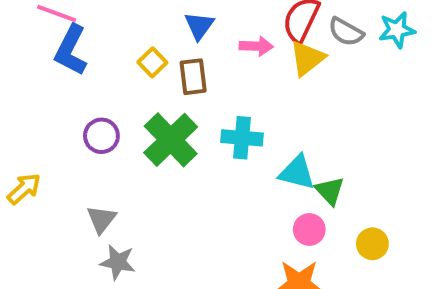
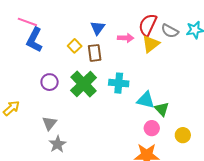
gray star: (118, 262) -> (58, 144), turned 30

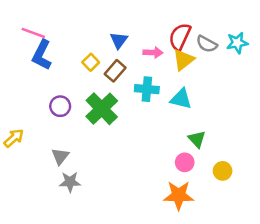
brown rectangle: (95, 53) -> (115, 71), turned 48
cyan cross: (119, 83) -> (147, 89), moved
cyan triangle: (146, 100) -> (181, 99), moved
gray star: (58, 144) -> (70, 182), turned 30

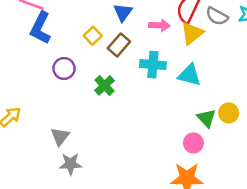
purple circle: (60, 106) -> (64, 68), moved
green cross: (102, 109) -> (105, 85), size x0.6
yellow circle: (223, 171) -> (229, 113), moved

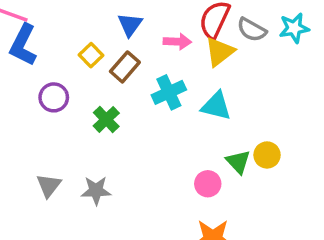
cyan cross: (153, 65) -> (169, 92), turned -30
pink circle: (193, 143) -> (208, 184), moved
gray star: (71, 164) -> (96, 191), moved

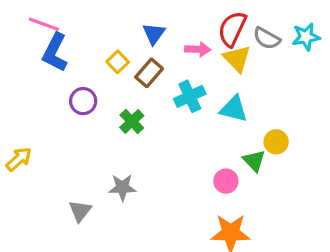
yellow triangle: (220, 52) -> (237, 59), turned -36
yellow circle: (267, 155) -> (276, 142), moved
gray triangle: (49, 185) -> (80, 211), moved

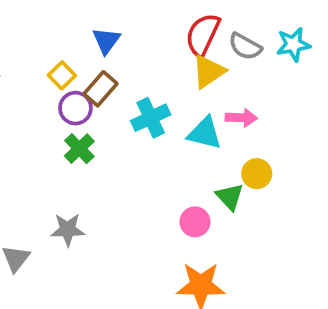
pink arrow: (198, 49) -> (241, 118), moved
yellow triangle: (237, 59) -> (208, 71), turned 40
purple circle: (83, 101) -> (75, 108), moved

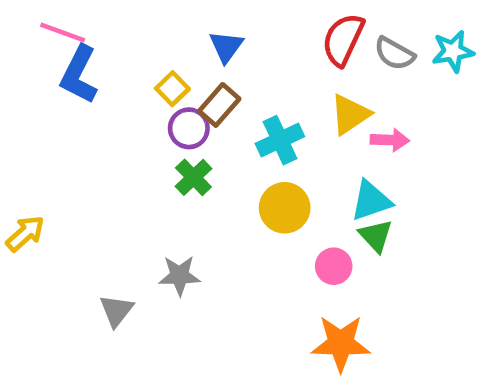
yellow triangle: (208, 71) -> (350, 114), moved
cyan triangle: (205, 133) -> (371, 201), moved, turned -33
yellow circle: (257, 174) -> (285, 208), moved, size x1.4

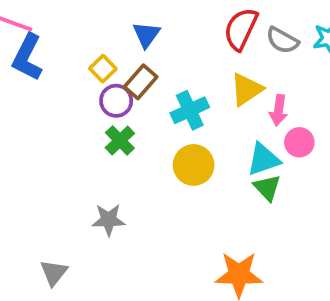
pink arrow: (390, 140) -> (279, 110), turned 96
pink circle: (334, 266) -> (299, 142), moved
gray triangle: (116, 311) -> (54, 273), moved

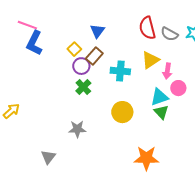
red semicircle: (241, 29) -> (147, 28), turned -40
cyan cross: (190, 110) -> (120, 71), turned 30
yellow circle: (194, 165) -> (122, 112), moved

